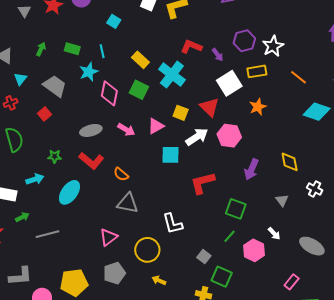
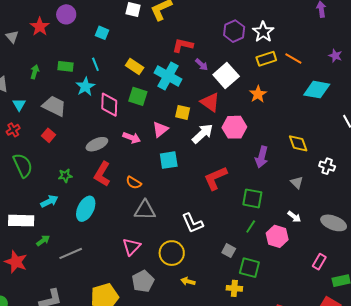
purple arrow: (218, 55) -> (202, 65), moved
yellow rectangle: (257, 71) -> (266, 59), moved
cyan square: (171, 155) -> (169, 160), moved
red L-shape: (91, 161) -> (102, 174), turned 90

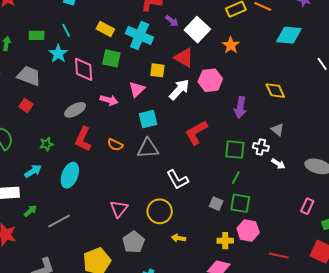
white cross: (327, 166) -> (261, 147), moved
gray triangle: (145, 210) -> (148, 148), moved
pink hexagon: (277, 236) -> (248, 231), moved
green square: (249, 268) -> (240, 203), moved

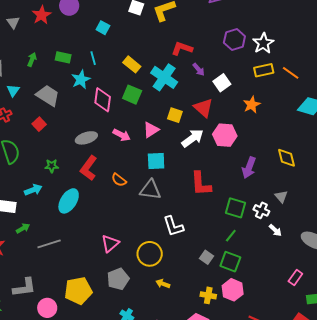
white square: (197, 30) -> (222, 83), size x0.7
red L-shape: (196, 133) -> (201, 184), turned -76

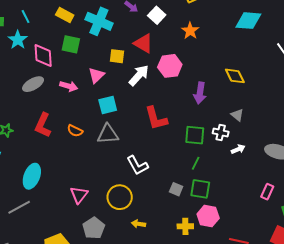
gray ellipse: (86, 138) -> (33, 84), moved
cyan ellipse: (69, 201) -> (32, 176), moved
white arrow: (275, 230) -> (238, 149), turned -56

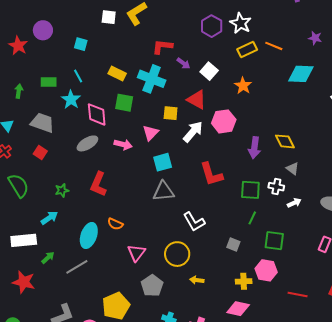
yellow diamond: (235, 76) -> (285, 141), moved
orange semicircle: (75, 131) -> (115, 224), moved
green square: (200, 189) -> (274, 241), moved

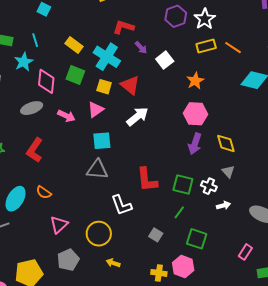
red triangle: (197, 100) -> (130, 85), moved
yellow square: (171, 113) -> (104, 87), moved
pink hexagon: (224, 121) -> (196, 114), moved
red L-shape: (211, 174) -> (147, 180), moved

